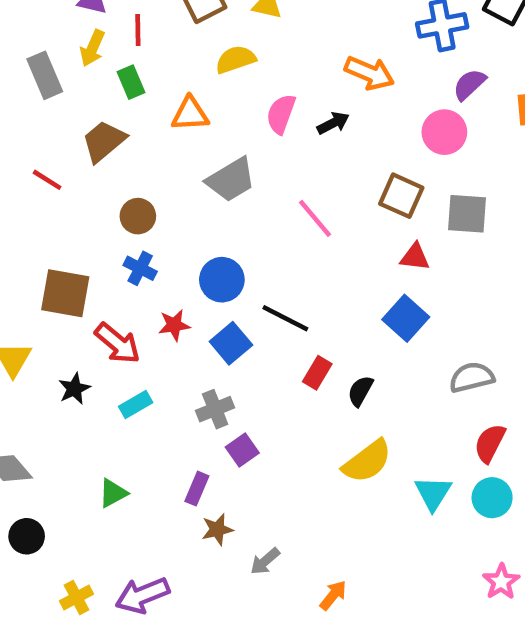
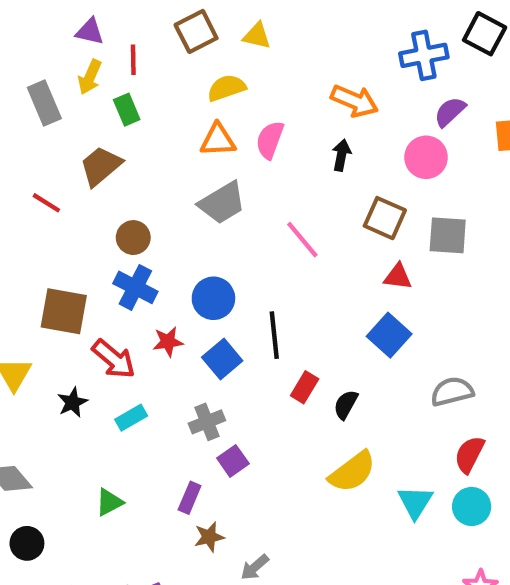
orange triangle: (190, 114) -> (218, 140), moved
black arrow: (333, 123) -> (341, 155), moved, turned -52
blue cross: (140, 268) -> (135, 287), size x1.4
black line: (285, 318) -> (274, 335), turned 57

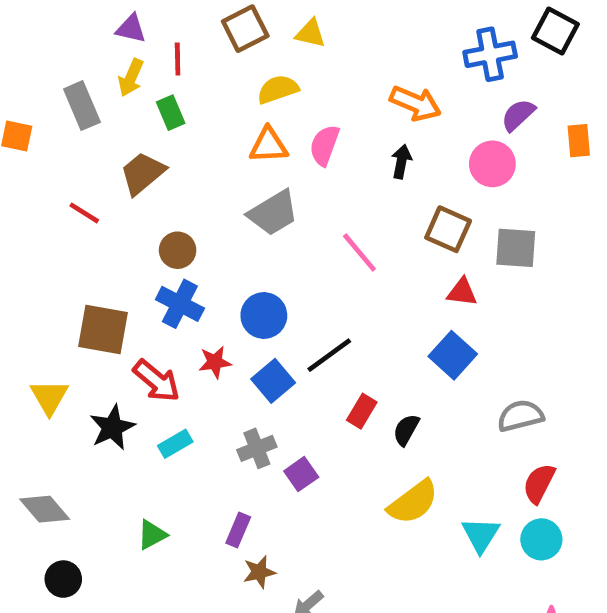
black line: (274, 335) -> (329, 355), turned 60
black star: (72, 402) -> (112, 427), size x1.4
purple square: (233, 461) -> (301, 474), moved

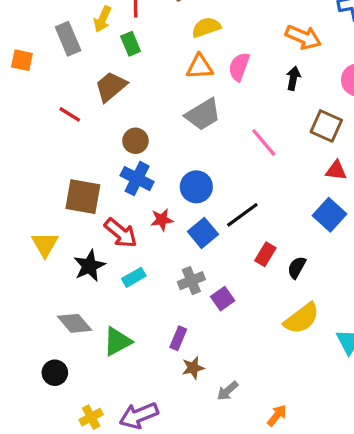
gray diamond: (45, 509) -> (75, 323), moved
green triangle: (152, 535) -> (117, 341), size x1.4

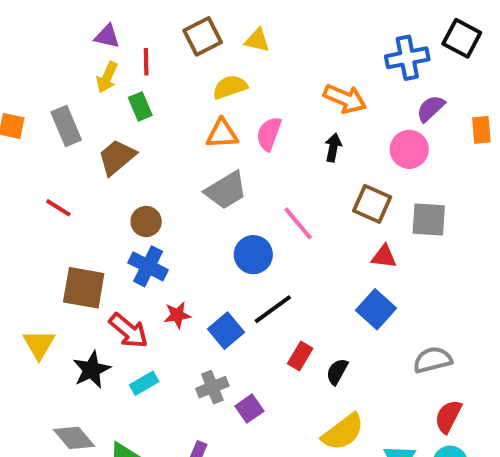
gray rectangle: (68, 39) -> (66, 126), moved
red line: (70, 114) -> (58, 208), moved
blue circle: (196, 187) -> (253, 255), moved

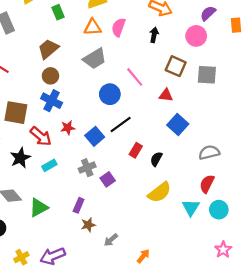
green rectangle: (140, 106) -> (58, 12), moved
brown trapezoid: (117, 157) -> (48, 49), moved
red triangle: (384, 257) -> (166, 95), moved
red semicircle: (448, 416) -> (207, 184), moved

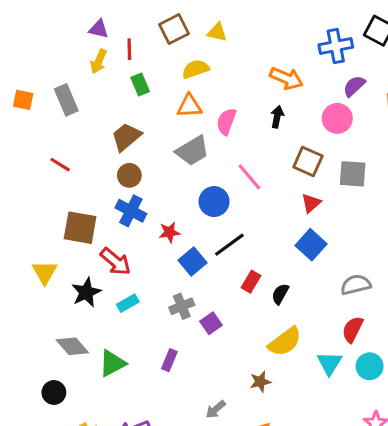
pink semicircle: (118, 27) -> (226, 121), moved
red triangle: (166, 95) -> (311, 203), moved, turned -48
red star: (68, 128) -> (169, 232), moved
brown star: (88, 225) -> (260, 382), moved

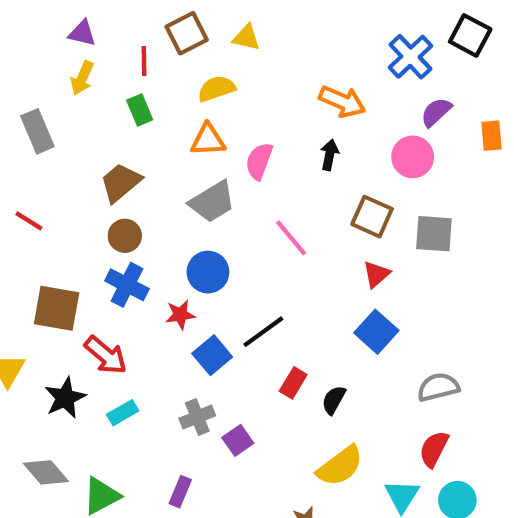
blue cross: (336, 46) -> (410, 57), turned -32
red line: (129, 49) -> (144, 61), moved
blue circle: (214, 202) -> (208, 272), moved

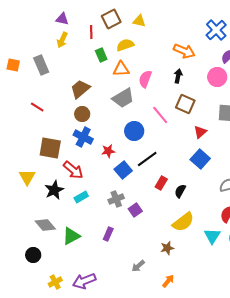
green rectangle: (140, 110) -> (101, 55), moved
brown square: (372, 217) -> (185, 104), moved
blue circle: (208, 272) -> (134, 131), moved

